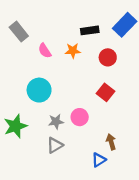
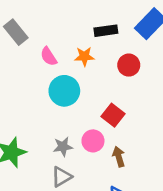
cyan circle: (39, 90) -> (64, 91), moved
red square: (105, 92) -> (113, 115), moved
brown arrow: (111, 142) -> (119, 157), moved

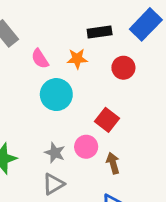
gray star: (63, 147) -> (55, 153), turned 30

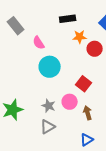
black rectangle: (100, 32) -> (68, 19), moved
orange star: (77, 59) -> (80, 37), moved

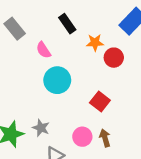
black rectangle: (68, 19) -> (67, 24), moved, turned 63
pink circle: (70, 102) -> (82, 137), moved
gray star: (49, 106) -> (41, 128), moved

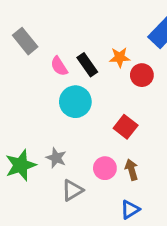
black rectangle: (67, 24) -> (87, 65), moved

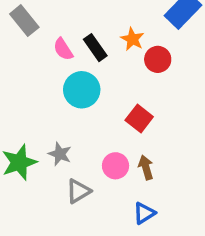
orange star: (120, 57) -> (132, 39), turned 30

